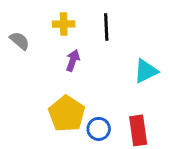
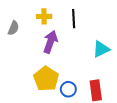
gray semicircle: (20, 41) -> (13, 28), turned 72
purple arrow: (73, 60) -> (50, 42), size x1.5

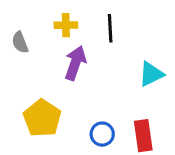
gray semicircle: (13, 28) -> (20, 42), turned 136
yellow pentagon: (46, 79) -> (42, 118), moved

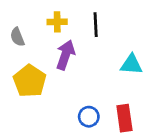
cyan triangle: (151, 74) -> (131, 64), turned 30
yellow pentagon: (42, 118) -> (30, 81), moved

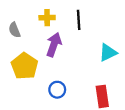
cyan triangle: (131, 64) -> (108, 53), turned -30
blue circle: (89, 117) -> (57, 90), moved

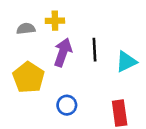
black line: (79, 20) -> (95, 50), moved
gray semicircle: (14, 30) -> (26, 29), moved, turned 105

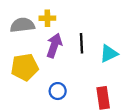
gray semicircle: (26, 29) -> (22, 25), size x1.5
yellow pentagon: (29, 77) -> (25, 67), turned 30

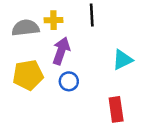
black line: (82, 43) -> (92, 15), moved
blue circle: (58, 91) -> (69, 81), moved

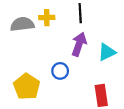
purple arrow: (61, 51) -> (79, 44), moved
yellow pentagon: (28, 75) -> (27, 87), moved, turned -30

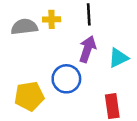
blue circle: (60, 71) -> (66, 79), size x1.5
yellow pentagon: (27, 87) -> (29, 96), turned 30

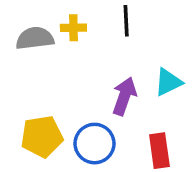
purple arrow: (87, 49) -> (124, 96), moved
blue circle: (66, 79) -> (95, 144), moved

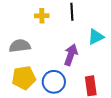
gray semicircle: (35, 38) -> (20, 46), moved
cyan triangle: (168, 82) -> (96, 37), moved

